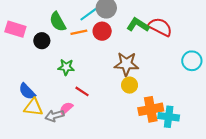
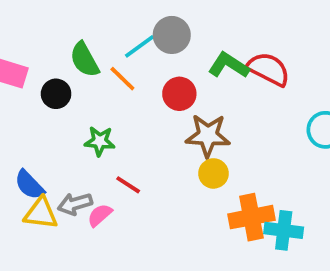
red circle: (102, 31) -> (179, 94), moved
orange line: (79, 32) -> (122, 79), turned 56
gray arrow: (55, 116) -> (75, 204), moved

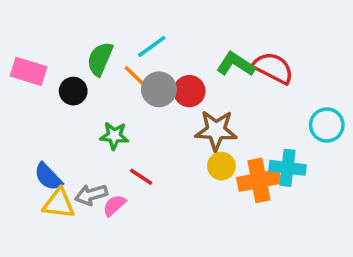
gray circle: (172, 35) -> (159, 89), moved
green semicircle: (84, 60) -> (100, 59), turned 52
orange cross: (251, 217) -> (259, 180), moved
cyan cross: (284, 230) -> (288, 168), moved

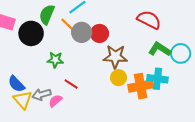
green L-shape: (236, 64) -> (160, 49), moved
black circle: (73, 91) -> (31, 33), size x1.5
yellow triangle: (59, 204) -> (23, 100), turned 42

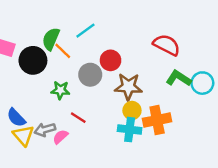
orange line: (68, 25) -> (63, 51), moved
gray circle: (82, 32) -> (90, 75), moved
cyan cross: (157, 79) -> (130, 130), moved

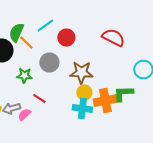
red circle: (111, 60) -> (66, 38), moved
green L-shape: (179, 78) -> (123, 94), moved, turned -35

